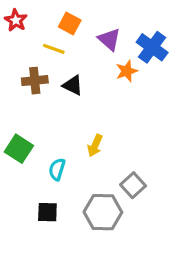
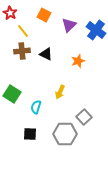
purple triangle: (109, 39) -> (69, 25), turned 35
yellow line: (54, 49) -> (23, 31), moved, turned 32
orange star: (127, 71) -> (78, 61), moved

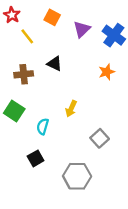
brown cross: (22, 51) -> (24, 74), moved
orange star: (78, 61) -> (107, 72), moved
black square: (30, 134) -> (36, 158), turned -32
gray hexagon: (65, 134) -> (77, 176), moved

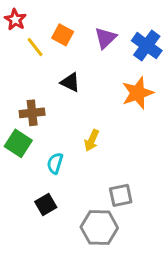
orange square: (52, 17) -> (63, 35), moved
orange star: (107, 72) -> (138, 93), size x1.5
brown cross: (24, 74) -> (32, 113), moved
gray square: (100, 138) -> (121, 195), moved, turned 30

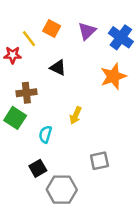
red star: (15, 20) -> (13, 55), moved, turned -30
gray hexagon: (99, 227) -> (62, 190), moved

